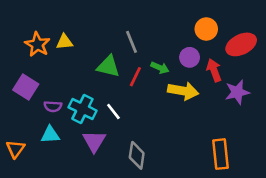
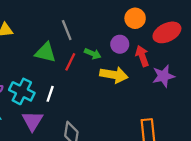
white line: (113, 112) -> (50, 94), turned 56

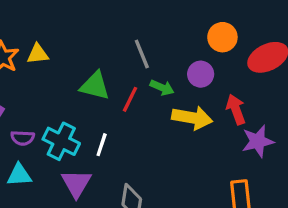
gray line: (67, 30) -> (142, 54), moved
red arrow: (142, 56) -> (236, 109), moved
purple star: (163, 76) -> (258, 141), moved

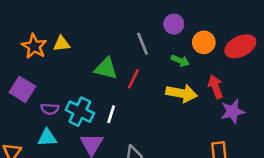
orange circle: (222, 37) -> (204, 42), moved
purple circle: (201, 74) -> (174, 24), moved
green arrow: (162, 88) -> (180, 61), moved

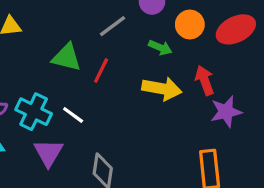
gray line: (142, 44) -> (113, 26), turned 75
white line: (111, 114) -> (73, 115), turned -72

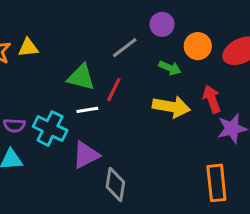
white line: (73, 115) -> (87, 110), moved, turned -45
purple triangle: (48, 153) -> (86, 155), moved, turned 32

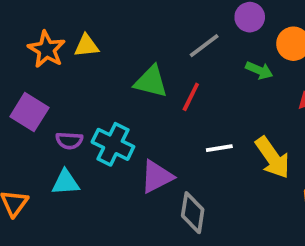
yellow arrow: (171, 107) -> (272, 158), moved, turned 45
white line: (87, 110) -> (219, 148), moved

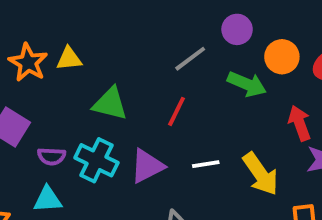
green arrow: (259, 70) -> (247, 84), size x1.4
green triangle: (151, 82) -> (110, 104), moved
purple triangle: (157, 177) -> (147, 166), moved

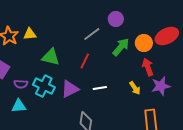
orange circle: (282, 57) -> (144, 43), moved
green arrow: (247, 84) -> (121, 47), turned -72
yellow arrow: (260, 174) -> (135, 88), moved, size x0.6

